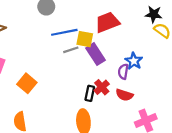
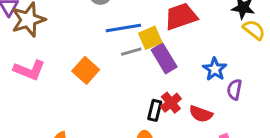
yellow square: (85, 39) -> (150, 38), turned -36
purple semicircle: (123, 72) -> (234, 89), moved
orange square: (27, 83) -> (86, 70), moved

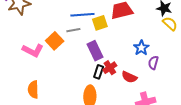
gray line: (131, 52) -> (73, 30), moved
purple rectangle: (164, 58) -> (95, 51), moved
pink L-shape: (29, 70) -> (33, 50), moved

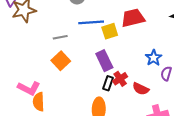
gray line: (73, 30) -> (60, 37), moved
orange square: (55, 41) -> (61, 61), moved
pink L-shape: (33, 50) -> (29, 88), moved

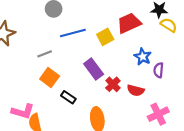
red trapezoid: (133, 18) -> (129, 23), moved
yellow square: (110, 31) -> (105, 37), moved
black rectangle: (108, 83) -> (68, 97), moved, turned -64

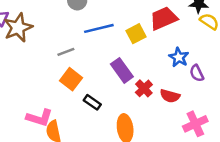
purple semicircle: (159, 70) -> (197, 73), turned -32

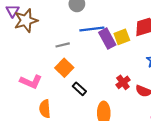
purple rectangle: (122, 70) -> (107, 39), moved
pink L-shape: (39, 118) -> (31, 82), moved

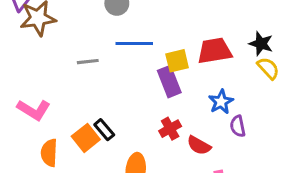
purple rectangle: (107, 39) -> (169, 82), moved
orange square: (64, 68) -> (86, 138), moved

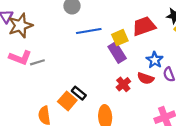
gray line: (88, 62) -> (37, 62), moved
pink L-shape: (34, 110) -> (20, 58), moved
red semicircle: (199, 145) -> (146, 78), moved

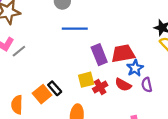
red trapezoid: (144, 26) -> (123, 54), moved
yellow square: (120, 38) -> (86, 80), moved
gray line: (37, 62) -> (19, 51), turned -32

